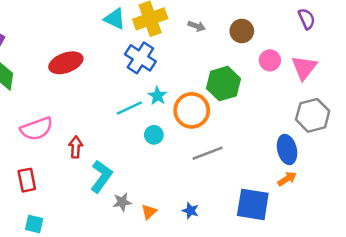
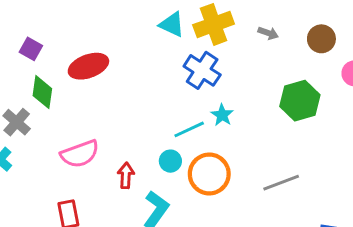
red ellipse: (66, 63) -> (88, 66), moved
orange circle: (192, 110) -> (209, 174), moved
cyan circle: (154, 135) -> (170, 161), moved

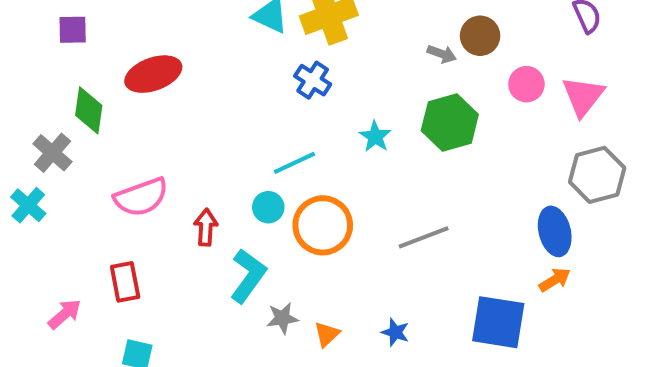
gray arrow: (268, 33) -> (442, 54), moved
purple square: (31, 49) -> (73, 30), moved, turned -30
blue cross: (202, 70) -> (313, 80), size x0.7
cyan star: (222, 115) -> (375, 137), moved

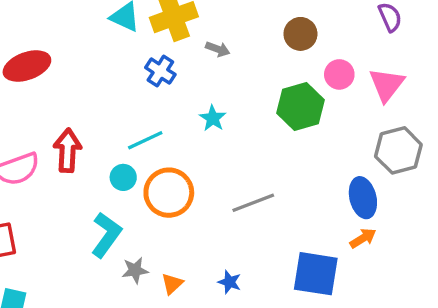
gray arrow: (442, 54) -> (218, 49), moved
green hexagon: (450, 122) -> (300, 107), moved
red arrow: (206, 227) -> (68, 150), moved, size x1.4

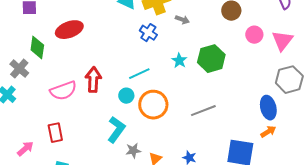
green hexagon: (300, 107) -> (211, 59), moved

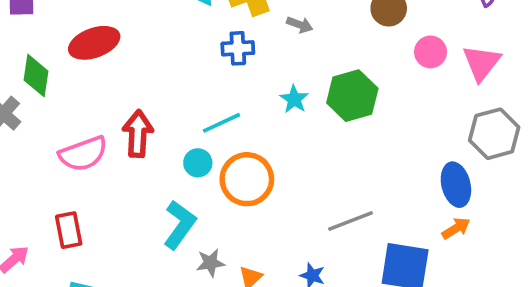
blue cross: (148, 33) -> (238, 48), turned -36
gray line: (203, 111) -> (351, 221), moved

